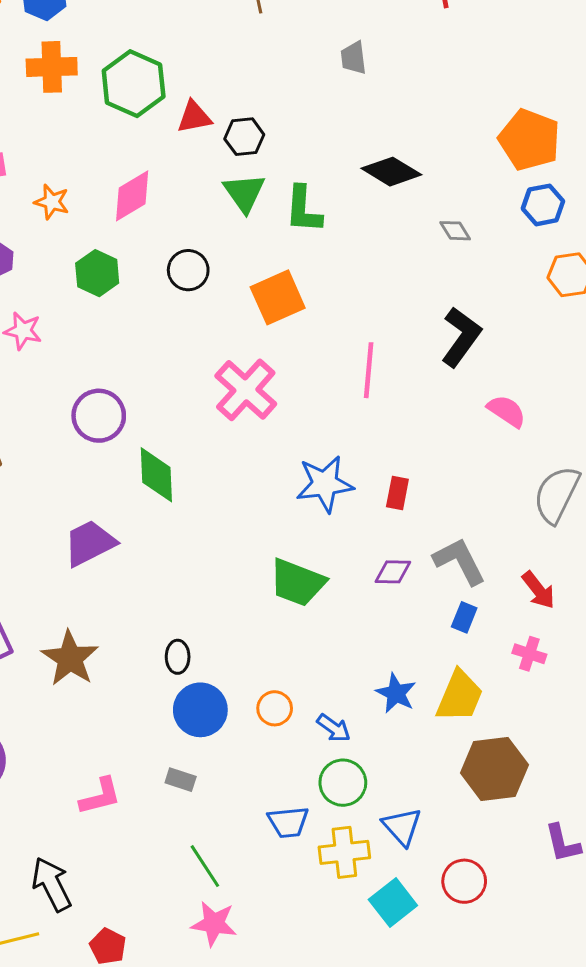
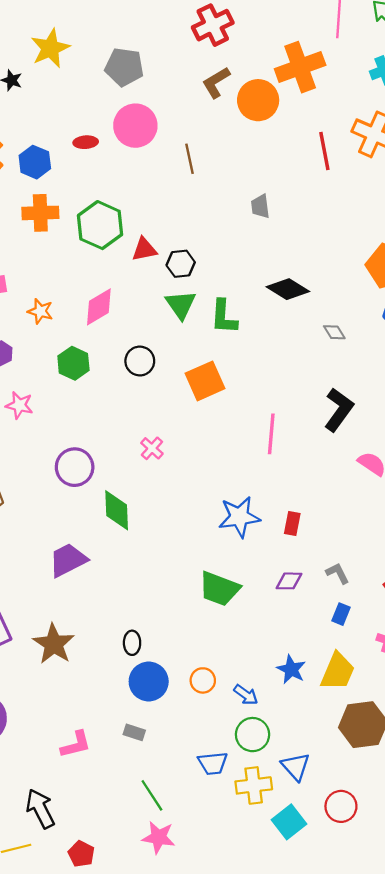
pink cross: (246, 390) -> (152, 448), moved, size x0.5
gray L-shape: (460, 561) -> (338, 573), size x0.6

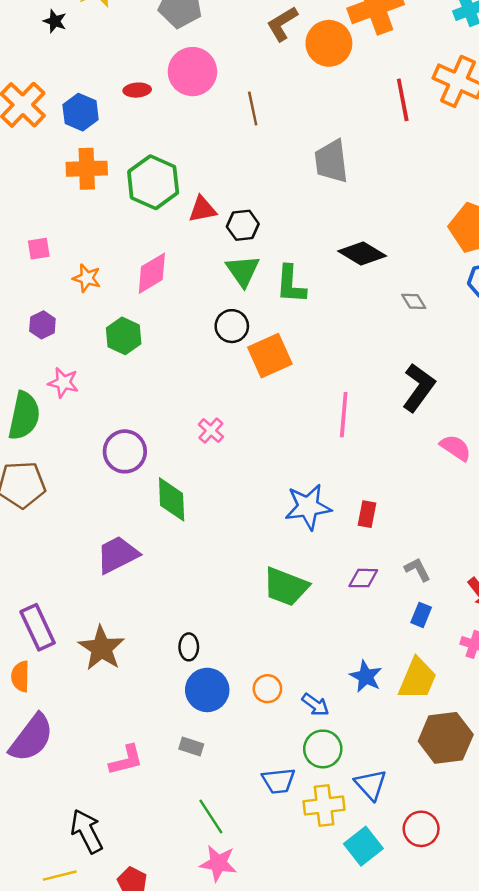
gray trapezoid: (260, 206) -> (331, 161), size x1.6
black circle: (140, 361) -> (232, 326), moved

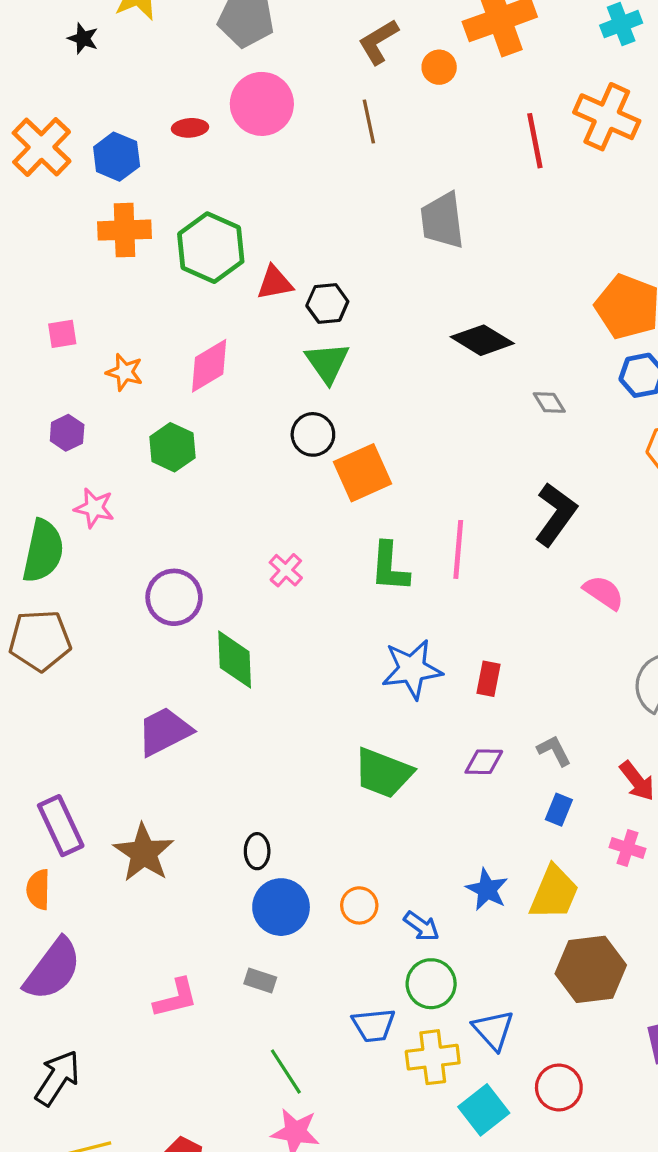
orange circle: (329, 43) -> (439, 67), size x0.6
brown line: (253, 108) -> (369, 121), moved
green L-shape: (291, 284) -> (390, 567), moved
black arrow: (87, 831) -> (57, 1078), moved, turned 60

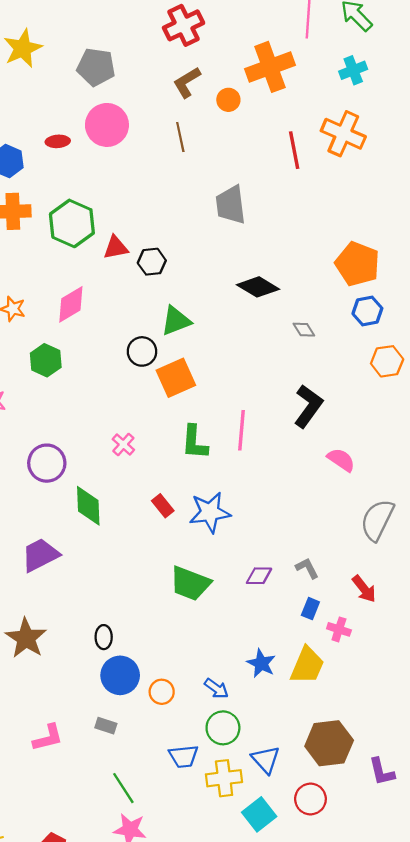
green triangle: (327, 363) -> (176, 321), moved, turned 44
red rectangle: (489, 679) -> (163, 506), moved, turned -50
pink cross: (628, 848) -> (339, 629), moved
orange circle: (359, 905) -> (162, 692), moved
brown hexagon: (591, 969) -> (329, 743), moved

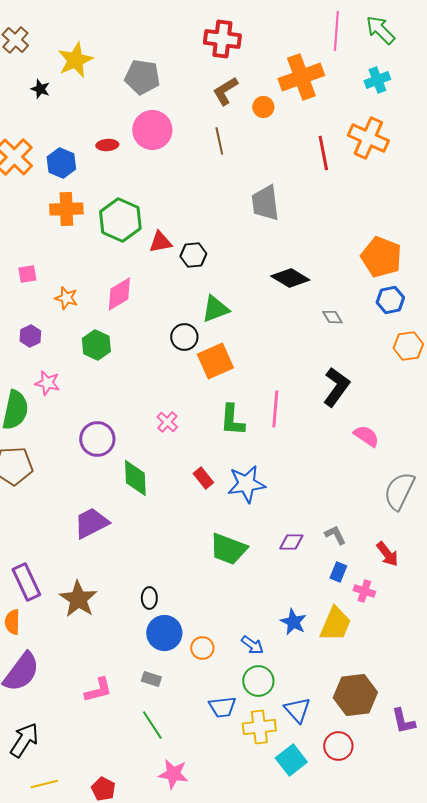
red cross: (184, 25) -> (222, 39), turned 33
green line: (123, 788) -> (152, 725), moved

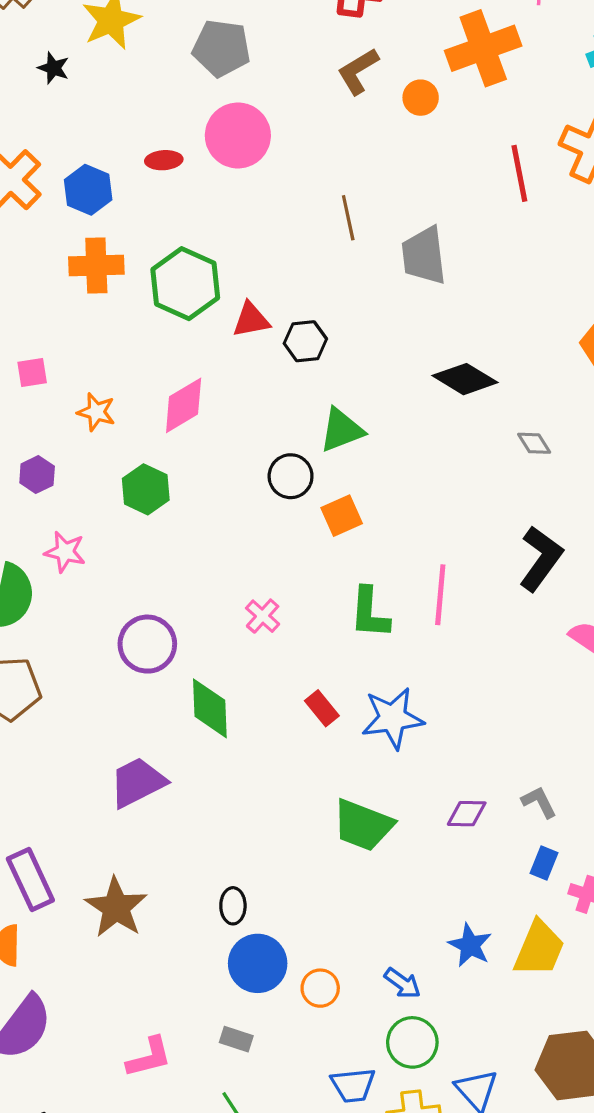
brown line: (219, 141) -> (348, 218), moved
orange square: (215, 361) -> (342, 516), size x0.7

